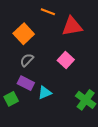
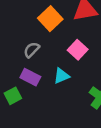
orange square: (24, 34) -> (50, 19), moved
cyan triangle: (45, 93) -> (61, 76), moved

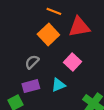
purple rectangle: (30, 77) -> (31, 86), turned -42

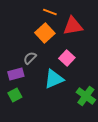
cyan triangle: (58, 85) -> (54, 79), size x1.5
purple rectangle: (31, 86) -> (16, 74), moved

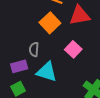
gray semicircle: (30, 58) -> (34, 49), turned -40
cyan triangle: (54, 79) -> (47, 72), moved, turned 40

